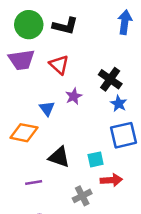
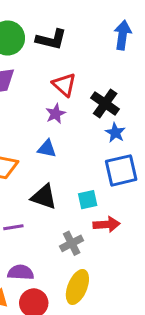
red triangle: (59, 65) -> (64, 85), moved
purple star: (74, 96) -> (56, 114), moved
blue triangle: (47, 108) -> (47, 149), moved, turned -42

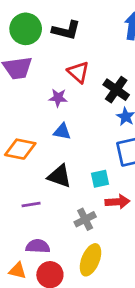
purple star: (56, 114) -> (58, 98), moved, turned 30

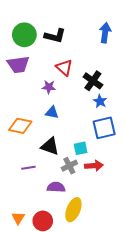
gray cross: (85, 219) -> (69, 166), moved
purple semicircle: (38, 246) -> (56, 187), moved
orange triangle: (18, 271) -> (18, 218), turned 48

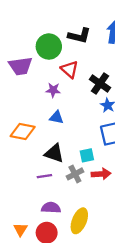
green circle: (24, 35) -> (49, 47), moved
black L-shape: (55, 36) -> (79, 36), moved
purple line: (28, 168) -> (44, 176), moved
purple semicircle: (56, 187) -> (51, 208), moved

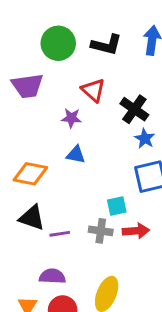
green circle: (49, 47) -> (58, 43), moved
black triangle: (54, 153) -> (32, 218), moved
gray cross: (75, 174) -> (101, 231), turned 35
purple semicircle: (51, 208) -> (52, 276), moved

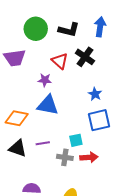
black cross: (134, 109) -> (85, 57), moved
blue triangle: (76, 155) -> (48, 105), size x1.6
purple line: (60, 234) -> (43, 143), moved

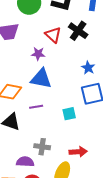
purple line: (43, 143) -> (36, 107), moved
gray cross: (65, 157) -> (42, 147), moved
red arrow: (89, 157) -> (78, 152), moved

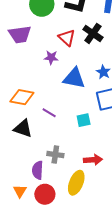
blue triangle: (41, 79) -> (74, 78), moved
purple line: (36, 107) -> (49, 113), turned 40
purple semicircle: (25, 162) -> (38, 170), turned -90

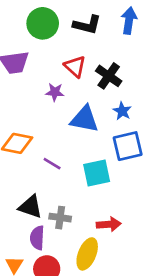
black cross: (93, 33) -> (109, 76), moved
cyan square: (84, 120) -> (97, 173), size x1.5
black triangle: (23, 128) -> (31, 207), moved

